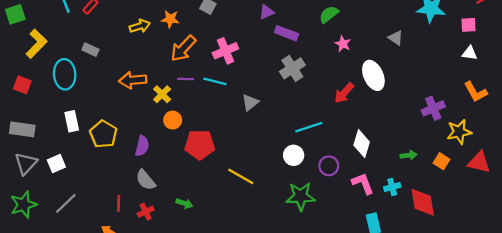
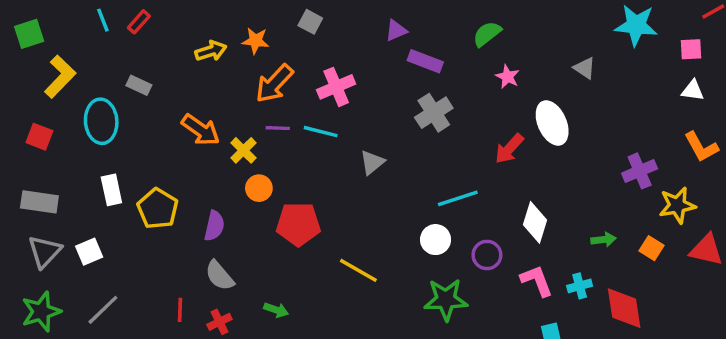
orange arrow: (133, 80) -> (201, 130), turned -140

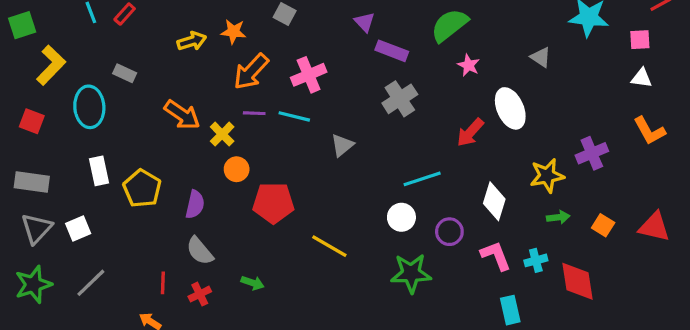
purple triangle: (396, 30) -> (365, 22), turned -50
green semicircle: (487, 34) -> (449, 25), size x1.4
yellow star: (677, 205) -> (547, 176), moved

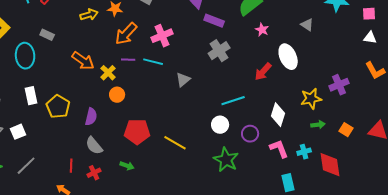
red pentagon: (273, 203) -> (137, 132), moved
green star: (411, 273) -> (226, 160), turned 30

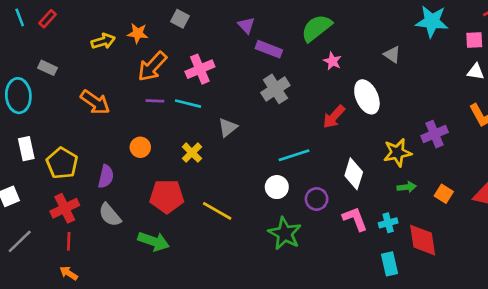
yellow cross: (108, 73) -> (192, 153), moved
red line: (71, 166) -> (69, 241), moved
green arrow: (127, 166) -> (154, 241), size x1.6
red cross: (94, 173) -> (65, 208), moved, size x1.5
cyan rectangle: (288, 183) -> (389, 264), moved

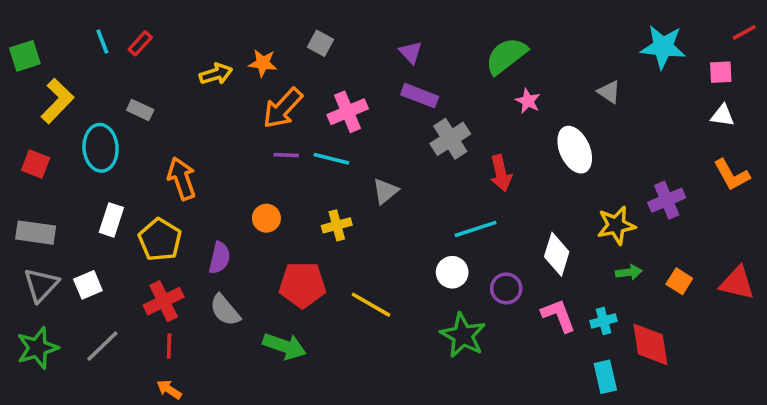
purple rectangle: (269, 49) -> (420, 96), moved
orange arrow: (95, 102) -> (182, 178), moved, turned -144
red arrow: (334, 117) -> (501, 173), moved, turned -55
white rectangle: (26, 149) -> (111, 220), turned 30
yellow cross: (192, 153) -> (337, 225), turned 30

